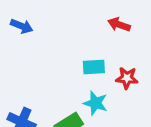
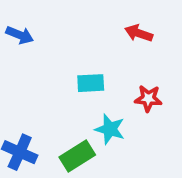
cyan rectangle: (94, 67) -> (91, 83), moved

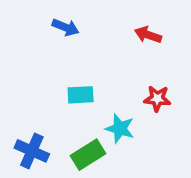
blue arrow: (20, 35) -> (66, 27), moved
cyan rectangle: (91, 83) -> (81, 95), moved

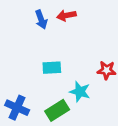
blue arrow: (66, 27) -> (41, 19), turned 48
red arrow: (148, 35) -> (66, 15), moved, turned -30

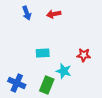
blue arrow: (41, 19) -> (27, 13), moved
green rectangle: (57, 110) -> (47, 85), turned -36

